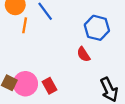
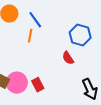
orange line: (25, 25) -> (30, 36), moved

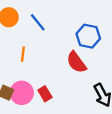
orange line: (30, 36) -> (23, 54), moved
red semicircle: (68, 58) -> (76, 62), size x1.5

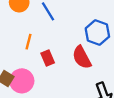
red rectangle: (45, 94) -> (48, 58), moved

